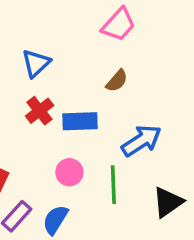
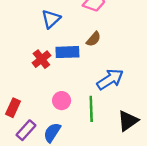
blue triangle: (36, 63) -> (51, 19), moved
blue rectangle: (80, 121) -> (67, 52), moved

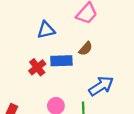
blue triangle: (51, 19) -> (46, 30), turned 30

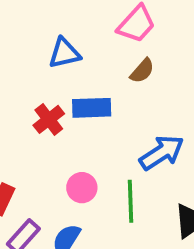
brown semicircle: (86, 49) -> (142, 71), moved

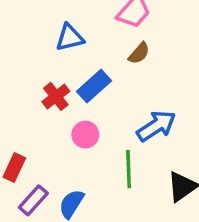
blue rectangle: (92, 108) -> (94, 86), turned -40
pink circle: (82, 188) -> (85, 135), moved

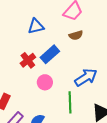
brown semicircle: (139, 53) -> (76, 35), turned 32

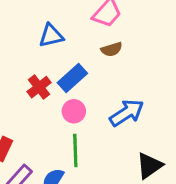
pink circle: (45, 82) -> (74, 111), moved
green line: (70, 102) -> (75, 151), moved

